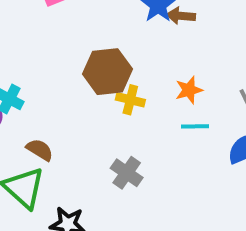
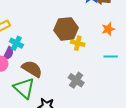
orange star: (189, 90) -> (108, 29), moved
brown semicircle: (40, 150) -> (32, 69), size x1.5

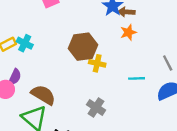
orange star: (108, 29) -> (128, 32), moved
cyan cross: (16, 43) -> (25, 43), moved

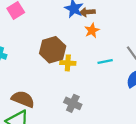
cyan line: (137, 78) -> (105, 61), moved

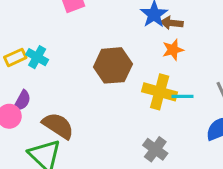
yellow cross: (68, 63) -> (160, 92), moved, size x1.5
gray cross: (73, 103) -> (155, 149), moved

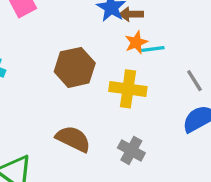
cyan line: (183, 96) -> (153, 49), moved
brown semicircle: (58, 126) -> (73, 139), moved

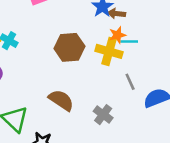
gray line: (194, 81) -> (130, 82), moved
yellow cross: (128, 89) -> (109, 51), moved

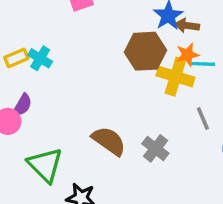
brown hexagon: (69, 47) -> (145, 51), moved
gray cross: (103, 115) -> (155, 148), moved

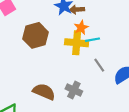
brown hexagon: (145, 51) -> (35, 35), moved
cyan line: (203, 64) -> (92, 40), moved

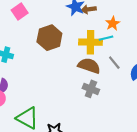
orange star: (81, 28) -> (113, 23), moved
brown semicircle: (44, 92) -> (89, 66), moved

